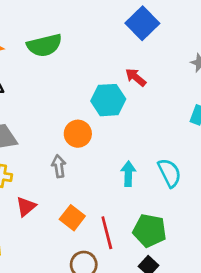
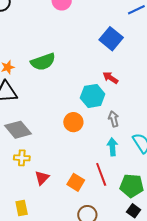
gray arrow: (59, 166) -> (114, 119), moved
red line: (107, 233) -> (101, 174), moved

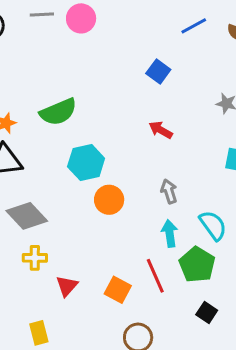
blue square: (111, 39) -> (158, 71), size x0.7
cyan hexagon: (93, 96) -> (86, 163), moved
green pentagon: (132, 186) -> (197, 265), moved, turned 30
black square: (134, 211) -> (207, 312), moved

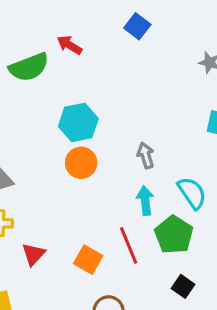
red arrow: (161, 130) -> (69, 45), moved
cyan hexagon: (86, 163) -> (78, 122), moved

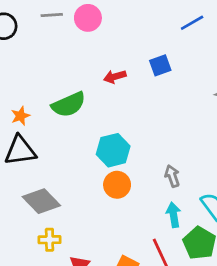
blue square: (137, 26) -> (160, 65), turned 35
red arrow: (69, 45) -> (115, 77), moved, turned -45

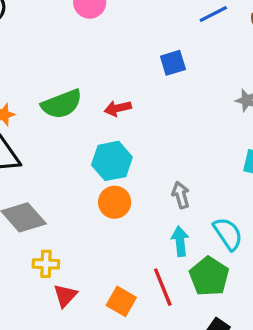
red arrow: (115, 77) -> (118, 108), moved
yellow cross: (50, 240) -> (46, 264), moved

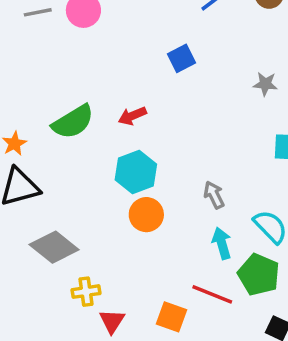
red line: (163, 287) -> (212, 294), turned -36

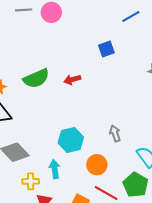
cyan hexagon: (136, 172) -> (71, 140), moved
orange circle: (146, 215) -> (97, 165), moved
cyan arrow: (222, 243) -> (55, 169), moved

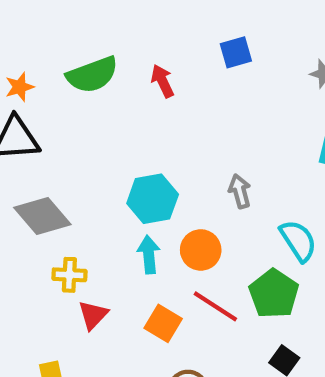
blue square: (106, 49) -> (236, 52), moved
red arrow: (72, 80) -> (163, 81), turned 77
cyan arrow: (55, 169) -> (149, 255), moved

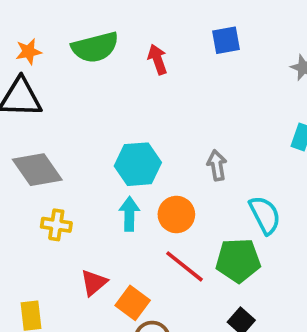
green pentagon: (274, 294) -> (238, 260), turned 30
red triangle: (93, 315) -> (94, 283), moved
orange square: (163, 323) -> (133, 303), moved

